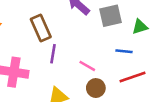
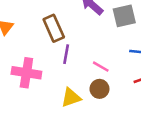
brown circle: (96, 88) -> (99, 89), moved

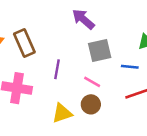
gray square: (124, 16) -> (100, 51), moved
brown rectangle: (54, 28) -> (24, 43), moved

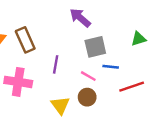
blue line: (130, 67) -> (111, 67), moved
yellow triangle: (62, 113) -> (60, 105), turned -48

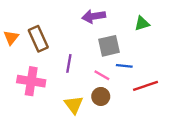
purple arrow: (80, 18) -> (94, 16), turned -50
green triangle: (139, 39) -> (142, 23), moved

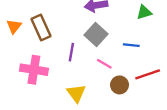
gray square: (109, 46) -> (96, 35), moved, turned -35
blue line: (124, 66) -> (131, 45), moved
brown circle: (101, 96) -> (120, 85), moved

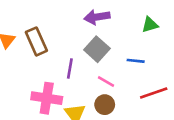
pink cross: (34, 70) -> (47, 98), moved
brown circle: (120, 85) -> (105, 105), moved

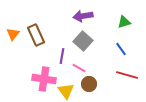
blue line: (136, 61) -> (121, 49), moved, turned 48
pink line: (106, 81) -> (79, 68), moved
red line: (154, 93) -> (127, 75), turned 35

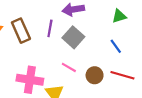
purple line: (62, 56) -> (50, 28), moved
brown circle: (89, 84) -> (95, 75), moved

